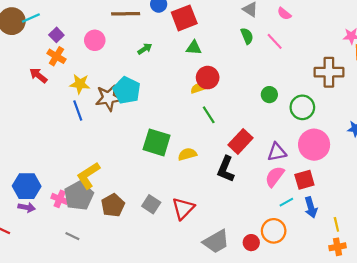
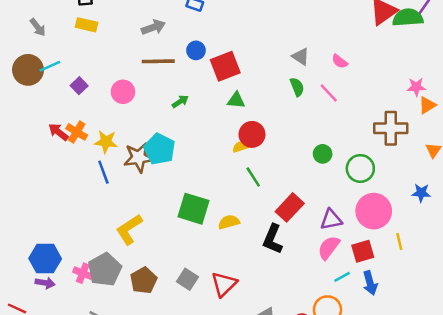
orange cross: (56, 56) -> (77, 132), moved
yellow L-shape: (88, 175) -> (129, 229), moved
yellow line: (336, 224) -> (399, 242), moved

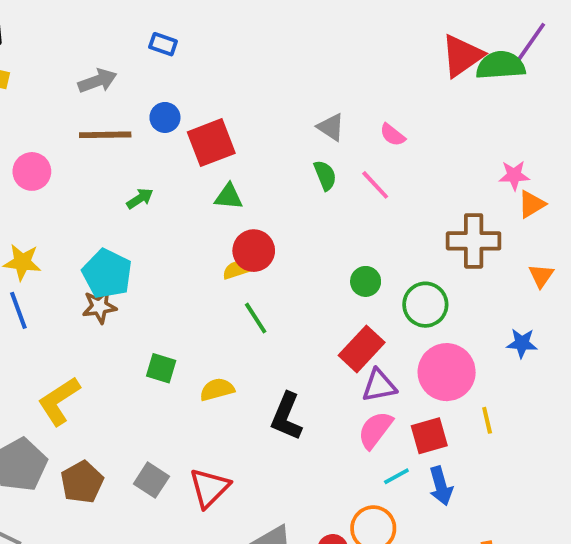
pink circle: (123, 92) -> (32, 171), moved
brown star: (139, 158) -> (99, 307), moved, size x0.7
red rectangle: (290, 207) -> (362, 349), moved
green square: (194, 209) -> (161, 368), size x0.6

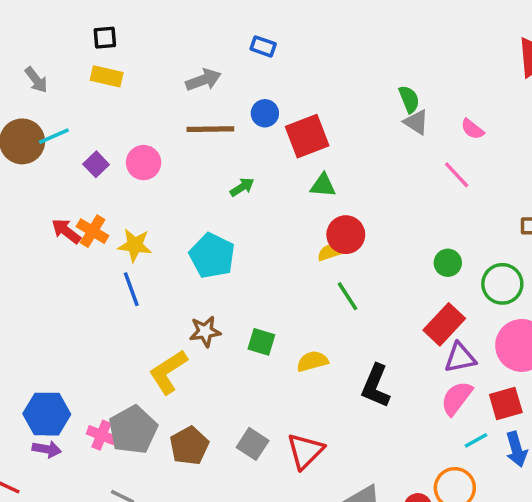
green semicircle: (325, 175) -> (409, 99), moved
brown star: (99, 307) -> (205, 331), moved

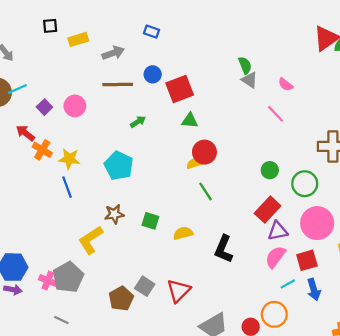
yellow rectangle: (107, 76) -> (78, 39), moved, turned -30
red arrow: (66, 231) -> (25, 133), moved
brown pentagon: (189, 446) -> (121, 299), moved

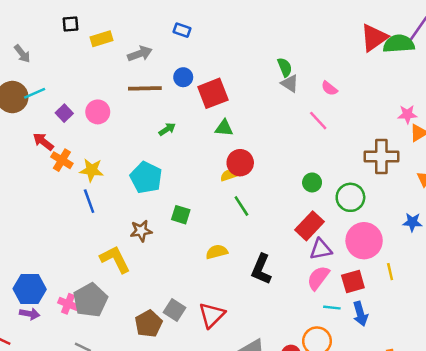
green square: (150, 221) -> (181, 215), moved
yellow L-shape: (91, 240) -> (115, 259), turned 96
cyan line: (288, 284) -> (332, 308), turned 35

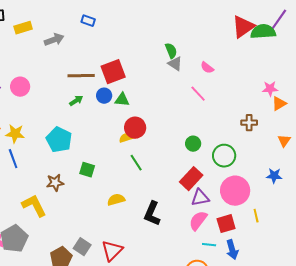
blue circle: (183, 77) -> (104, 96), moved
brown line: (145, 88) -> (81, 76), moved
brown cross: (381, 156) -> (249, 123), size x0.6

